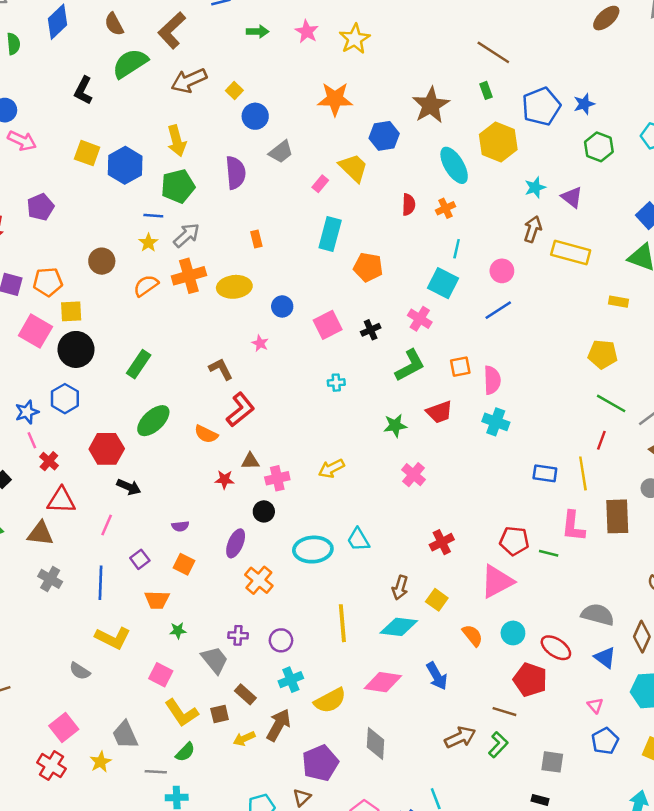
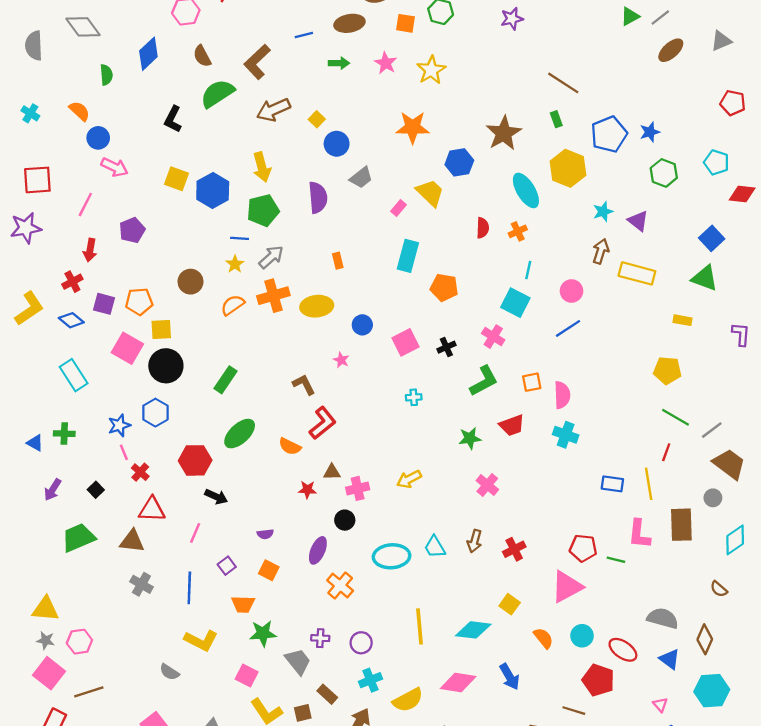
brown arrow: (400, 588) -> (474, 541), moved
green star: (178, 631) -> (263, 633), size x1.6

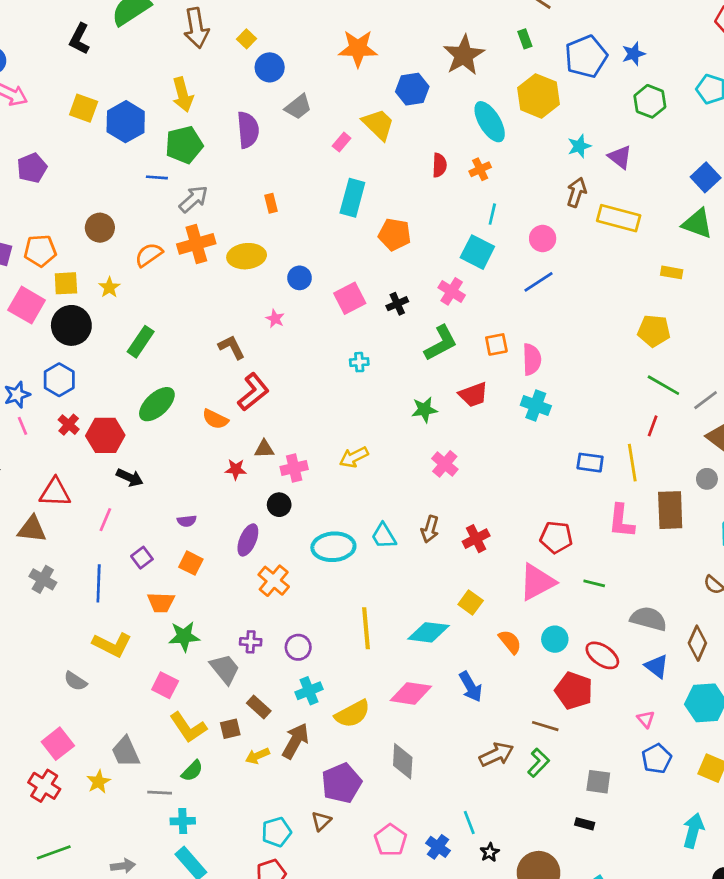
brown arrow: (273, 110) -> (196, 28), turned -76
yellow star: (235, 264) -> (109, 287), moved
red cross: (140, 472) -> (69, 425), moved
green line: (616, 560) -> (594, 583), moved

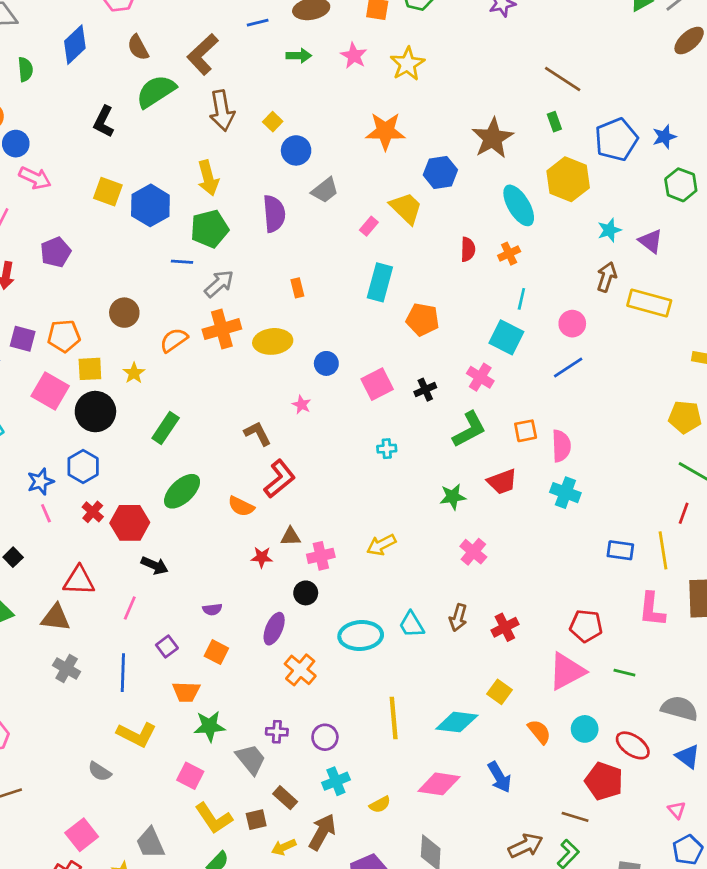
yellow semicircle: (352, 714) -> (380, 805), size x0.6

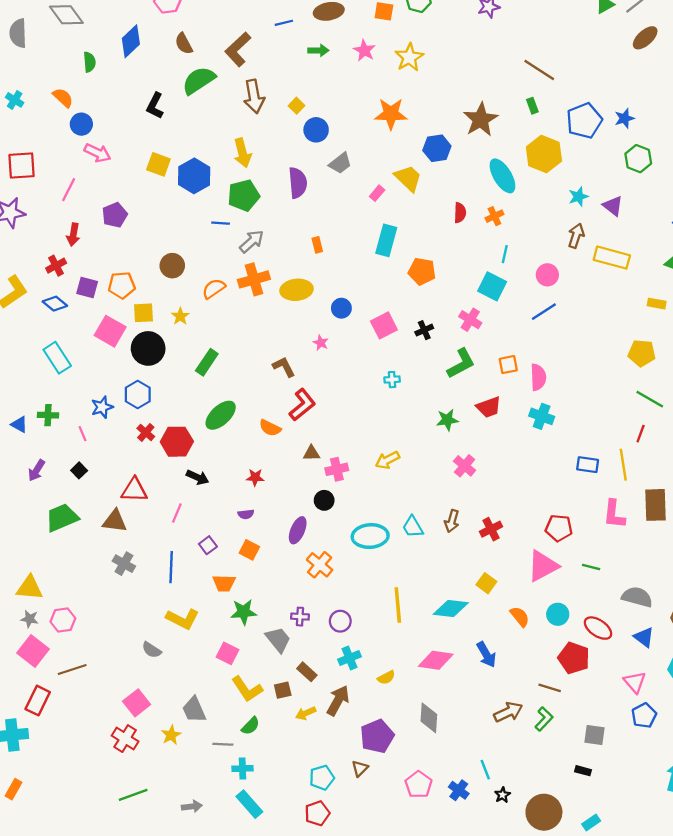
pink line: (46, 513) -> (83, 434), moved
red star: (262, 557) -> (255, 477), moved
pink triangle: (677, 810) -> (635, 682), size x1.5

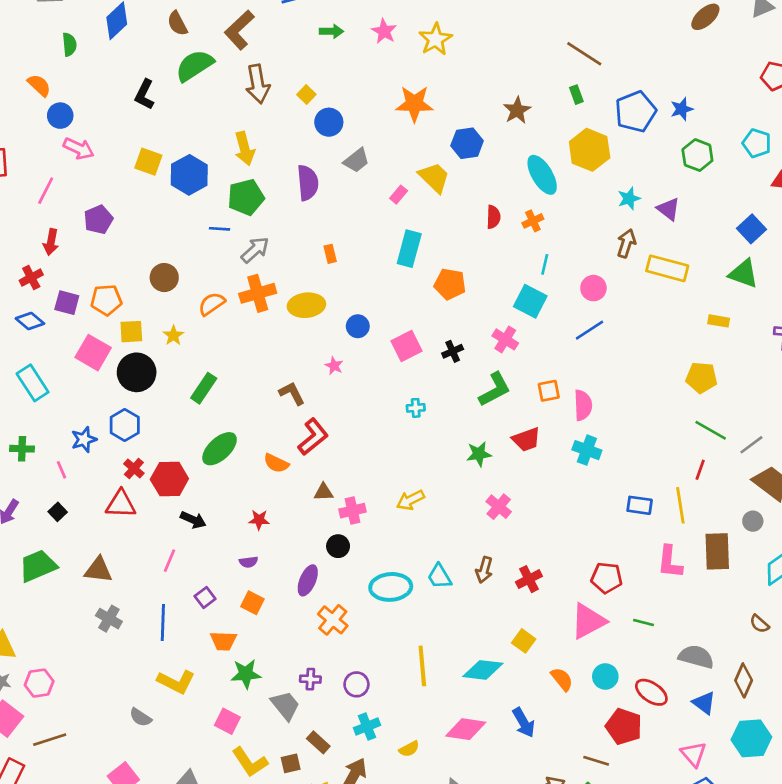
brown star: (481, 119) -> (517, 110), size x0.7
red triangle: (134, 490) -> (121, 504), moved

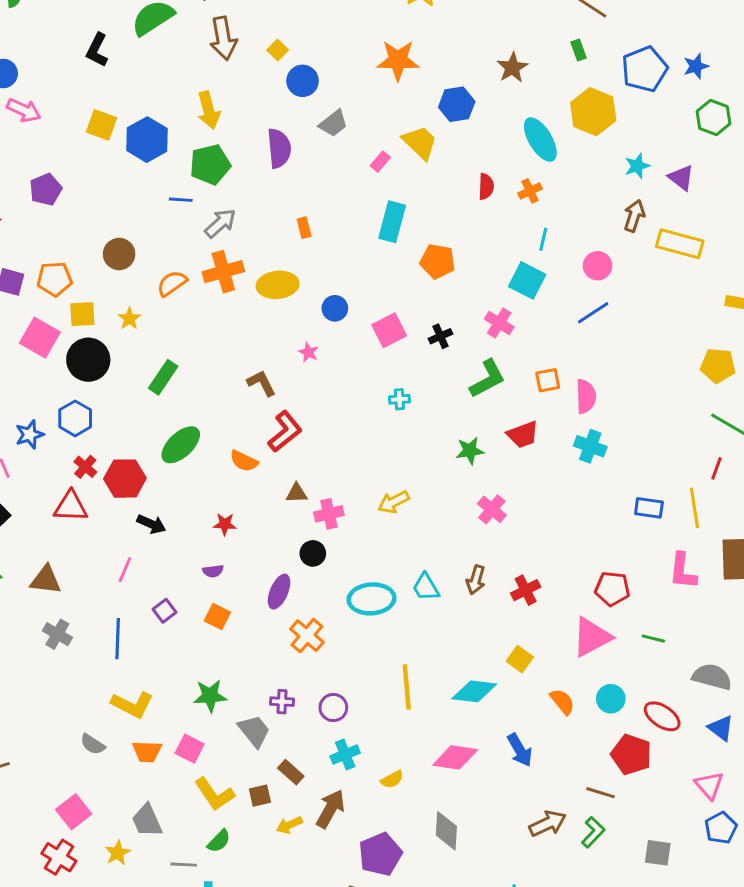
orange trapezoid: (223, 641) -> (147, 752), moved

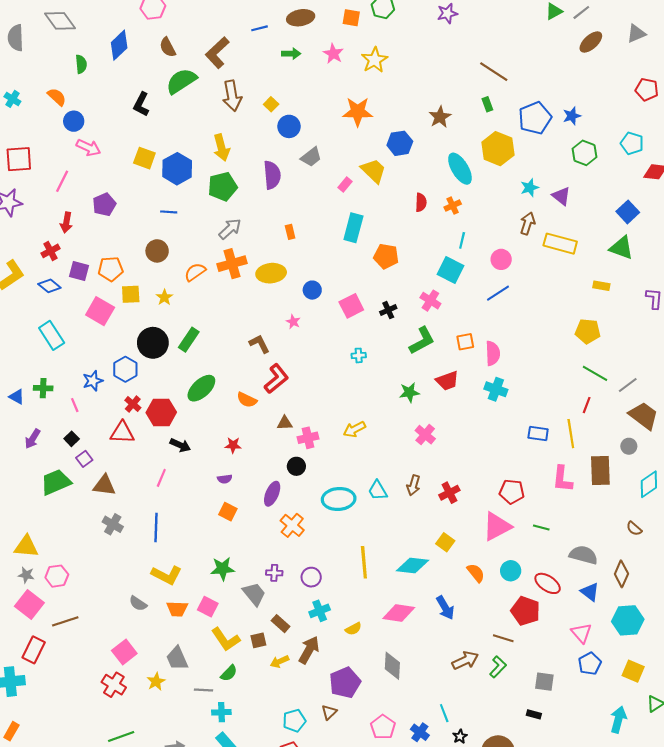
blue line: (181, 200) -> (169, 212), moved
black circle: (88, 360) -> (153, 343), moved
purple square: (165, 611) -> (84, 459), moved

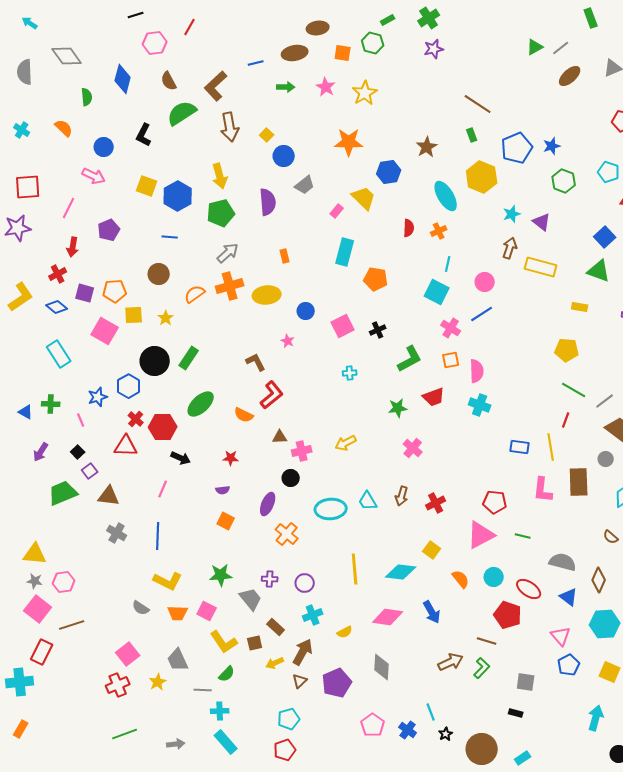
blue diamond: (119, 45) -> (123, 79), turned -32
blue circle: (74, 121) -> (104, 147), moved
pink cross: (430, 301) -> (451, 328), moved
red cross: (114, 685) -> (118, 685), turned 35
brown triangle: (329, 712) -> (300, 681), moved

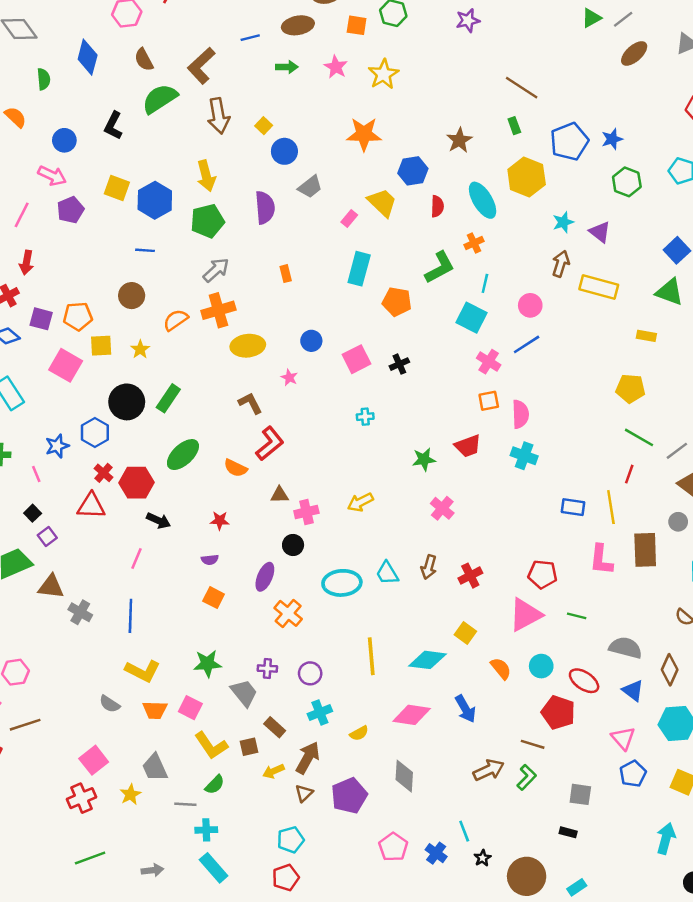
red semicircle: (409, 228) -> (437, 206), moved
purple pentagon: (109, 230) -> (70, 210), moved
yellow ellipse: (267, 295) -> (248, 346), moved
green L-shape: (410, 359) -> (440, 267), moved
brown triangle: (109, 496) -> (51, 587), moved

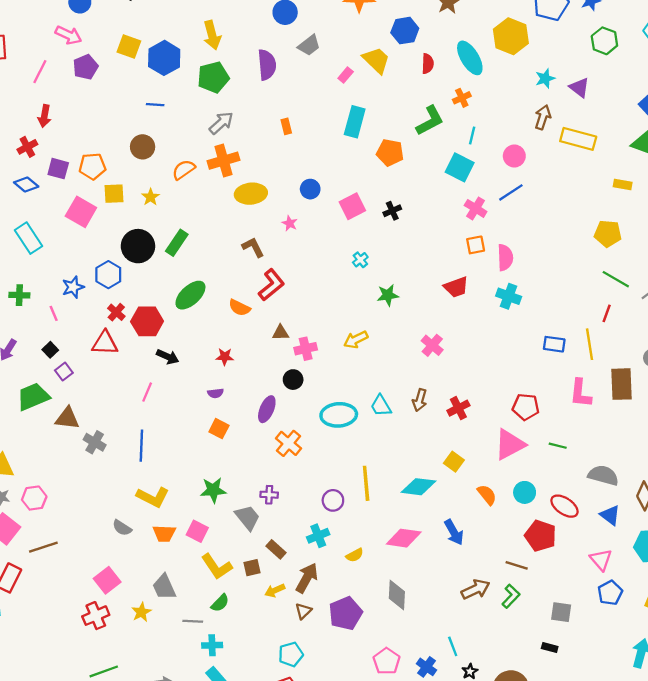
cyan cross: (365, 417) -> (360, 260), turned -35
green star: (424, 459) -> (388, 295), moved
purple circle: (310, 673) -> (333, 500), moved

